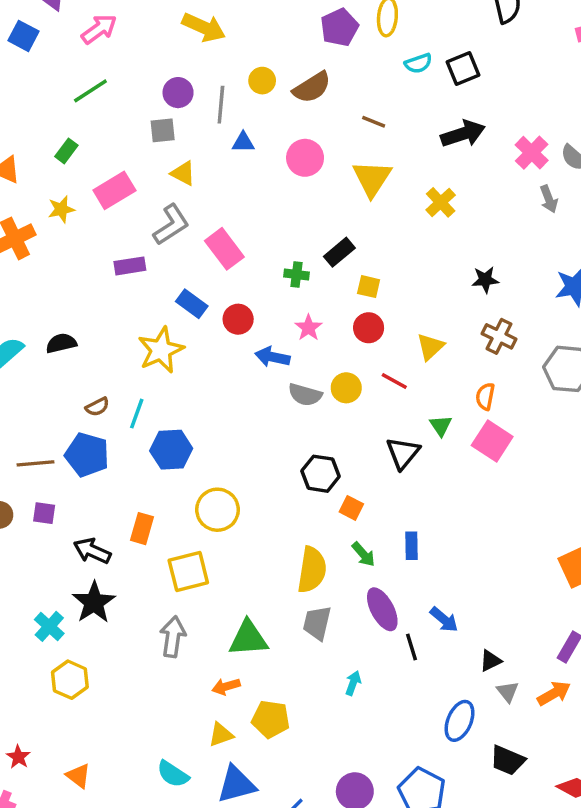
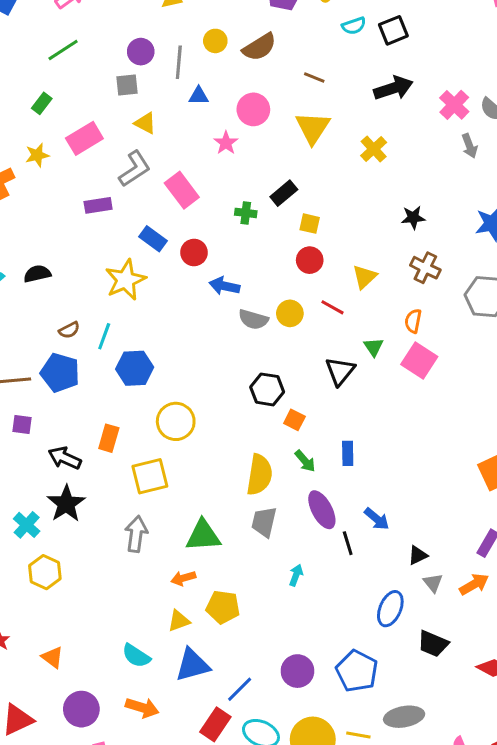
pink star: (308, 328) -> (226, 143), moved

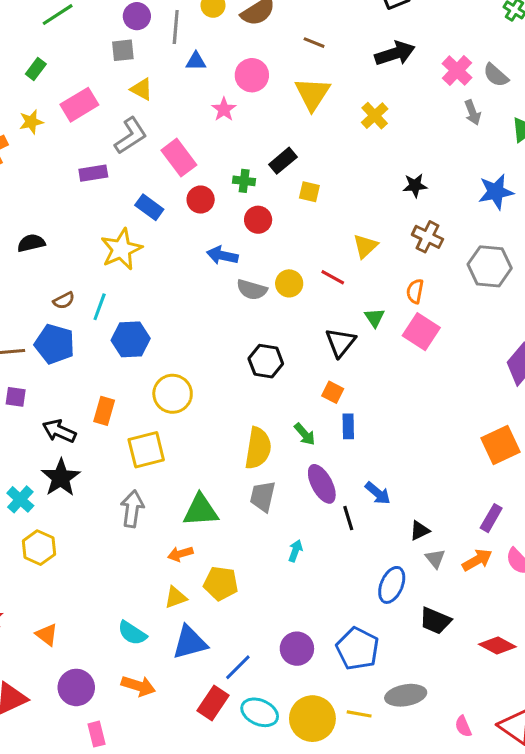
red circle: (194, 252) -> (201, 200), moved
red circle: (310, 260) -> (258, 220), moved
orange square: (294, 420) -> (333, 392), moved

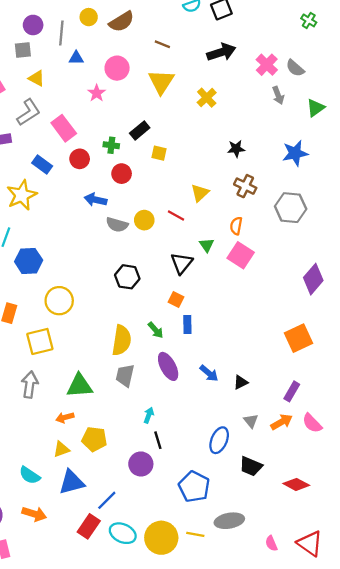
black line: (348, 518) -> (158, 440), moved
black triangle: (420, 531) -> (241, 382), moved
purple circle: (297, 649) -> (141, 464), moved

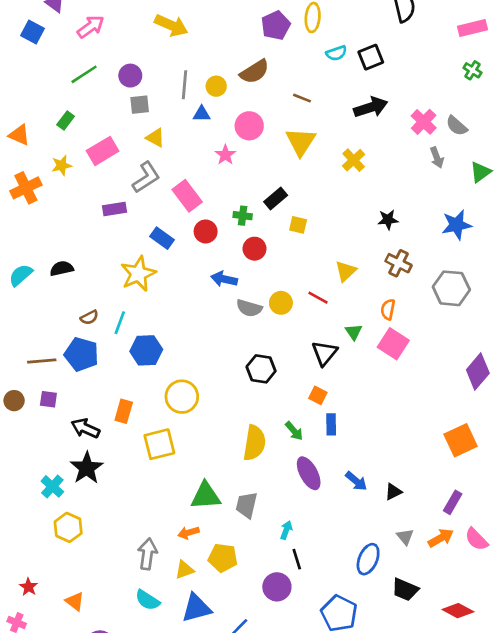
yellow circle: (89, 17) -> (216, 86), moved
purple circle: (33, 25) -> (130, 76), moved
gray trapezoid: (125, 376) -> (247, 505), moved
gray arrow: (30, 385) -> (147, 554), moved

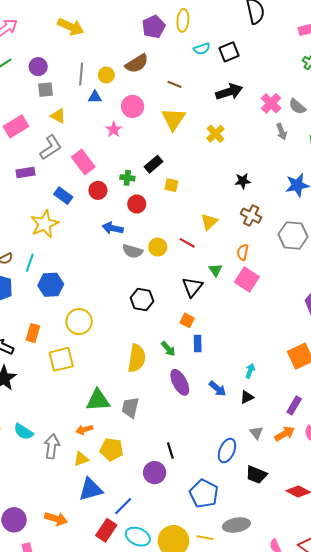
cyan arrow: (286, 530) -> (250, 371), moved
cyan semicircle: (147, 600) -> (23, 432), moved

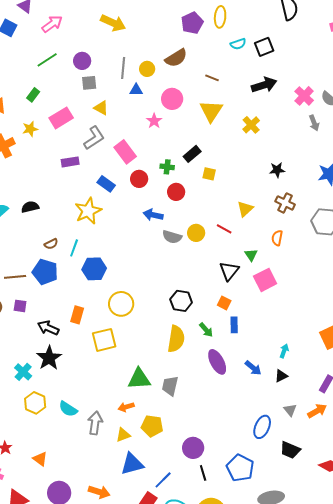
pink square: (247, 280) -> (265, 280), moved, turned 30
black hexagon: (142, 299) -> (181, 301), moved
black line: (170, 451) -> (203, 473), moved

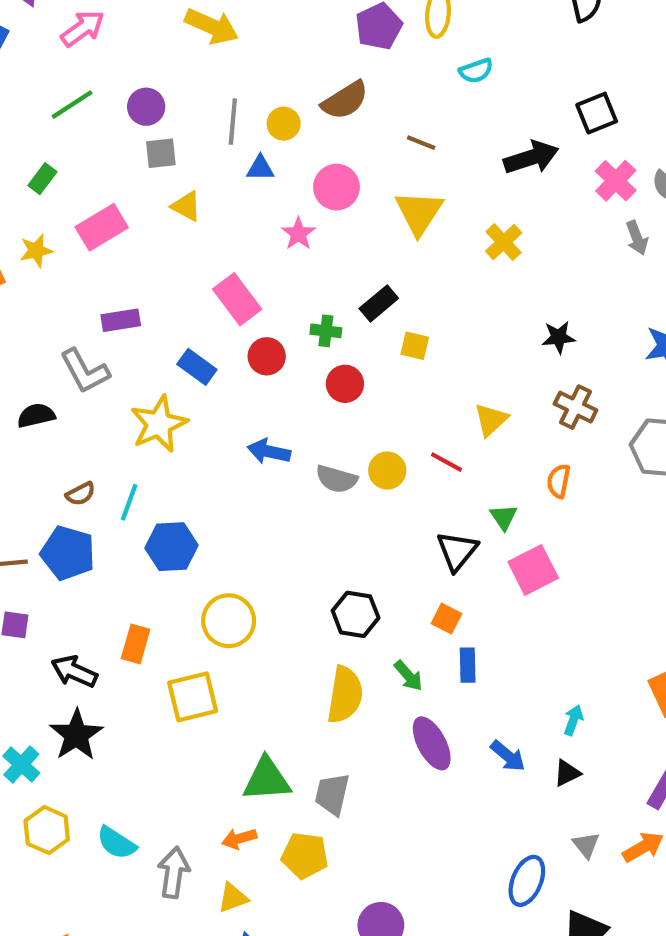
black square: (264, 47) -> (597, 113), moved
gray L-shape: (94, 138) -> (85, 371), moved, turned 95
blue arrow: (153, 215) -> (269, 451), moved
yellow pentagon: (152, 426) -> (305, 855), moved

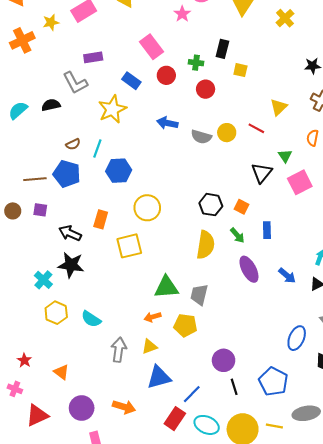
black rectangle: (379, 303) -> (222, 49), turned -36
orange square: (446, 619) -> (242, 207), moved
black star: (76, 735) -> (71, 265), turned -30
gray arrow: (174, 872) -> (119, 350), moved

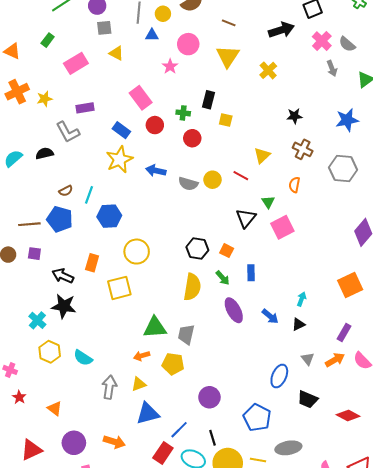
yellow star: (51, 22) -> (45, 99), moved
yellow star: (112, 109) -> (119, 159), moved
black line: (234, 387) -> (213, 438), moved
pink cross: (15, 389) -> (10, 370), moved

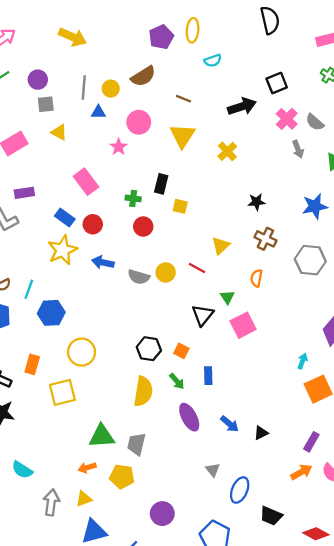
red circle: (155, 125) -> (93, 224), moved
cyan arrow: (302, 299) -> (302, 361), moved
gray triangle: (308, 359) -> (213, 470), moved

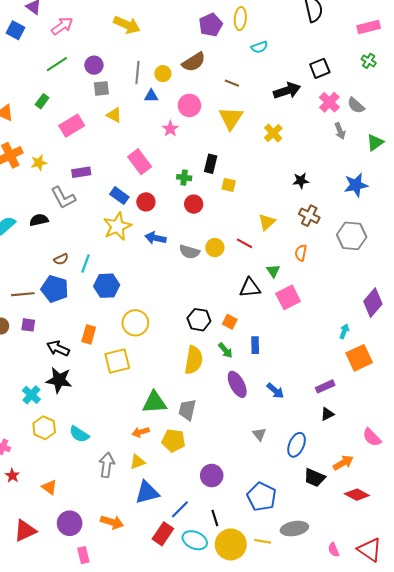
black triangle: (203, 315) -> (250, 288), turned 45
black triangle: (261, 433) -> (327, 414), moved
purple rectangle: (311, 442) -> (325, 386), moved, turned 36
orange arrow: (301, 472) -> (343, 463), moved
blue ellipse: (240, 490) -> (297, 445), moved

